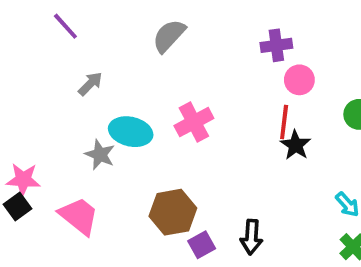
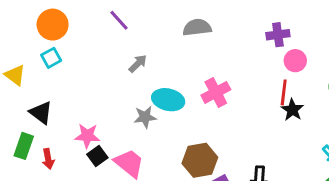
gray semicircle: (169, 36) -> (197, 27), turned 40
gray star: (100, 155) -> (145, 117), turned -30
black square: (17, 206) -> (97, 156), moved

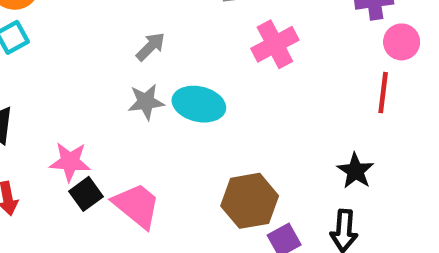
pink cross: (216, 92) -> (275, 44), moved
black star: (292, 110) -> (356, 171), moved
gray star: (145, 117) -> (146, 102), moved

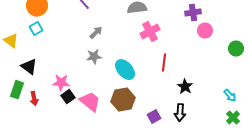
red line: (383, 93) -> (164, 63), moved
cyan ellipse: (199, 104) -> (125, 70), moved, turned 35
brown hexagon: (250, 201) -> (123, 100), moved

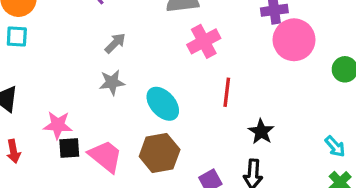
cyan square: (36, 29) -> (17, 37), turned 32
pink circle: (205, 31) -> (294, 40), size x1.6
black square: (68, 97) -> (69, 148), turned 32

